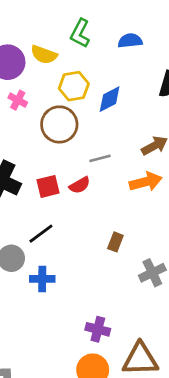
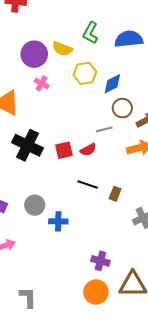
blue semicircle: (130, 41) -> (129, 39), size x1.5
brown circle: (59, 124) -> (122, 108), moved, size x0.7
black line: (41, 234) -> (88, 185), moved, turned 54

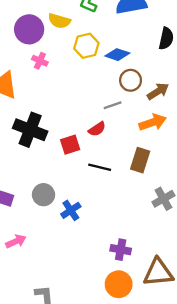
blue diamond: (112, 84) -> (117, 55), turned 50
red square: (64, 150) -> (70, 145), moved
brown rectangle: (115, 194) -> (140, 160), moved, size x1.5
blue cross: (58, 221) -> (71, 210), turned -30

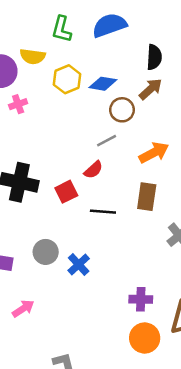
pink cross: (40, 61) -> (18, 104), turned -35
brown arrow: (158, 91) -> (151, 89), moved

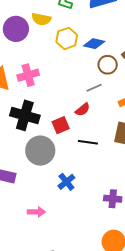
pink cross: (18, 104) -> (28, 75), moved, size x1.5
gray circle: (46, 252) -> (40, 151), moved, size x1.5
purple cross: (141, 299) -> (113, 199), moved
pink arrow: (23, 308) -> (36, 212), moved, turned 30

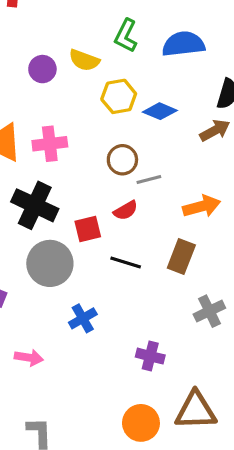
purple circle: (16, 29) -> (42, 69), size x0.7
brown circle: (108, 65) -> (122, 160), moved

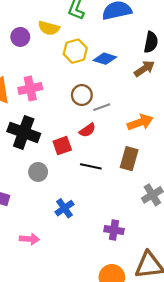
gray circle: (50, 263) -> (38, 172), size x0.6

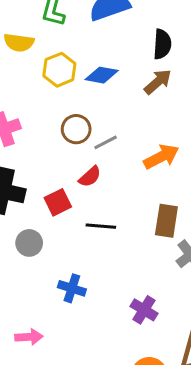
brown rectangle: (129, 159) -> (166, 221), moved
blue cross: (64, 208) -> (72, 288), turned -30
purple cross: (114, 230) -> (144, 310), turned 30

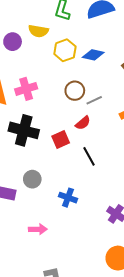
black line: (101, 226) -> (89, 156), turned 54
gray circle: (29, 243) -> (32, 179), moved

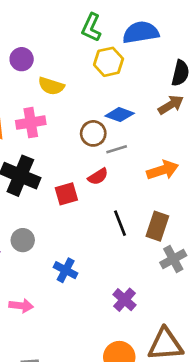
yellow semicircle: (38, 31) -> (51, 86), moved
yellow hexagon: (65, 50) -> (109, 62), moved
blue diamond: (93, 55) -> (120, 115), moved
black line: (89, 156) -> (120, 223), moved

